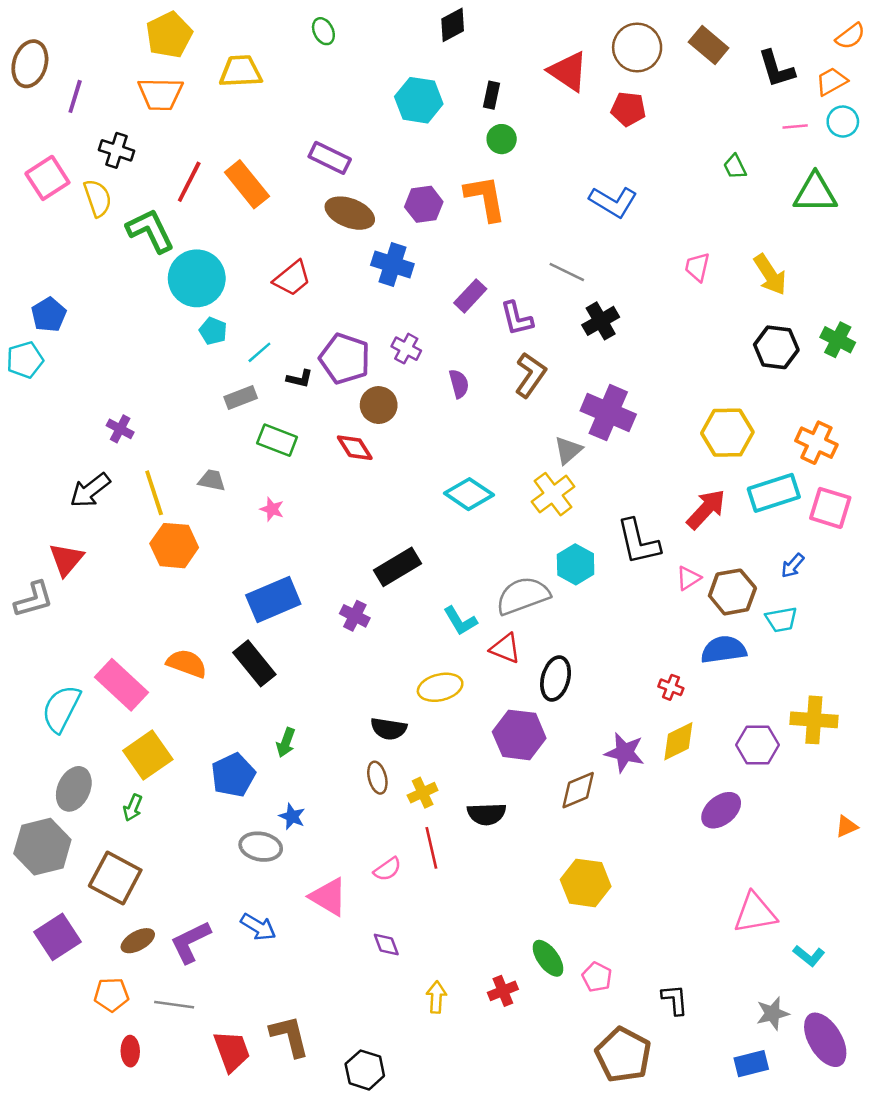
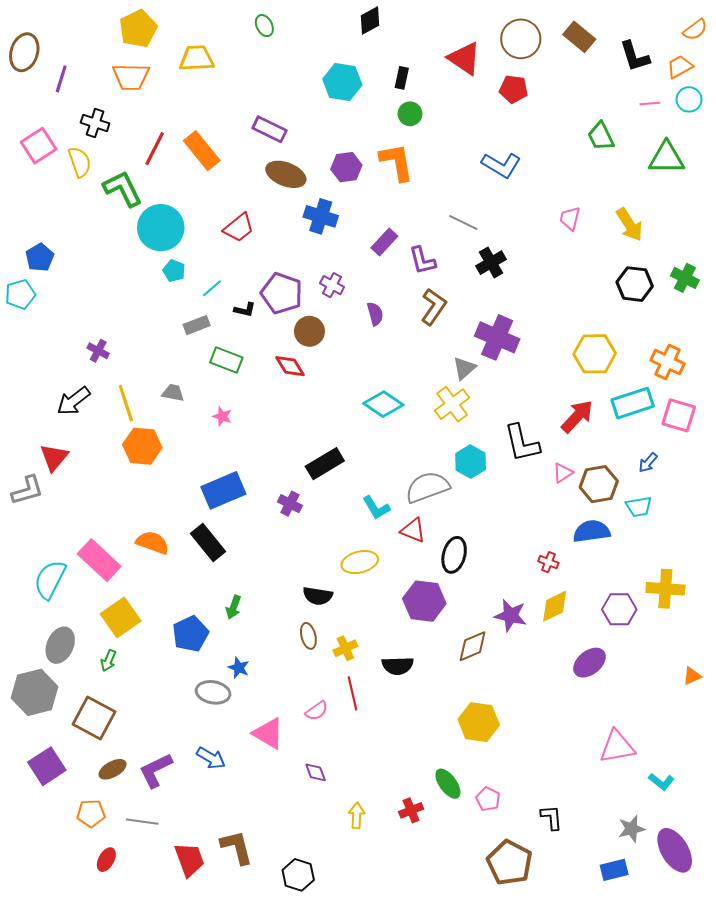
green trapezoid: (735, 167) -> (601, 136), size x1.4
red ellipse: (130, 1051) -> (106, 860), turned 30

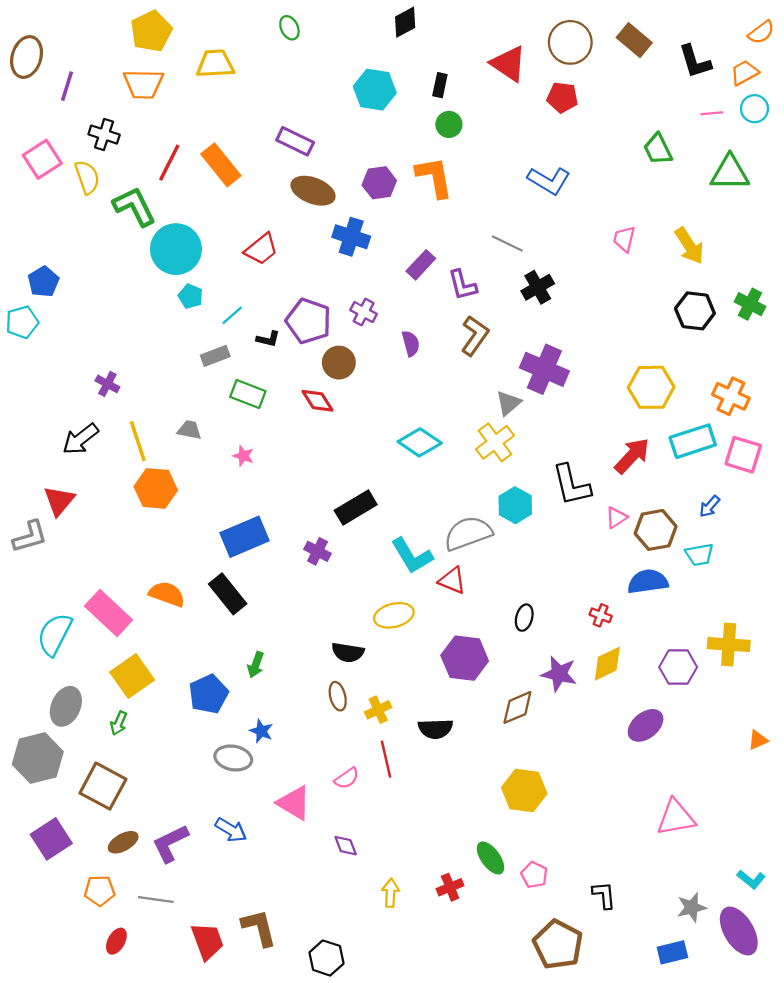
cyan L-shape: (376, 508) -> (412, 556), size x1.4
black ellipse: (454, 555) -> (524, 618), moved, size x0.7
cyan L-shape: (661, 782) -> (751, 879), moved

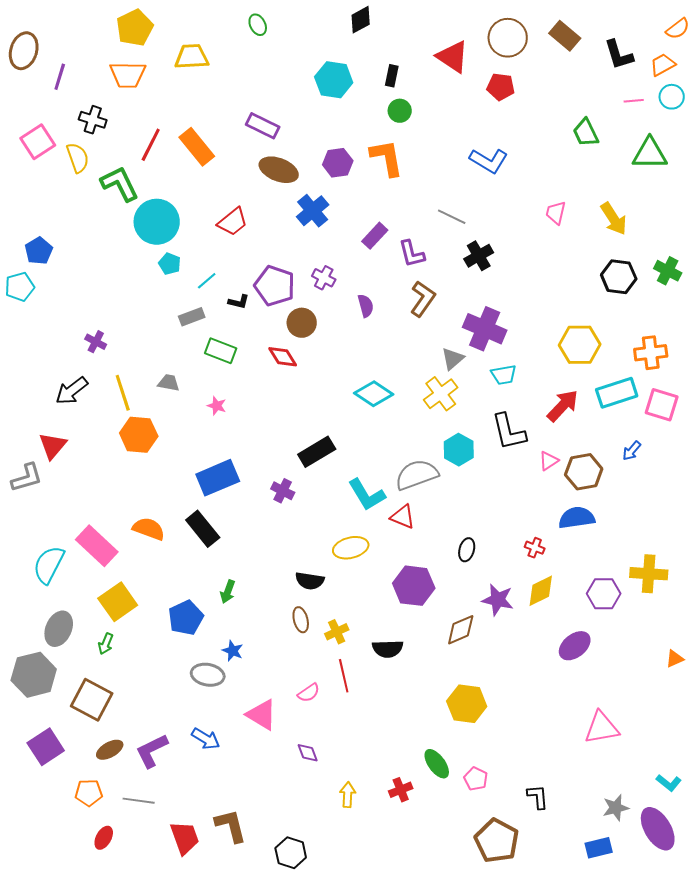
blue cross: (351, 237) -> (313, 211), turned 32
orange cross: (731, 396) -> (651, 353), turned -32
cyan trapezoid: (699, 555) -> (504, 375), moved

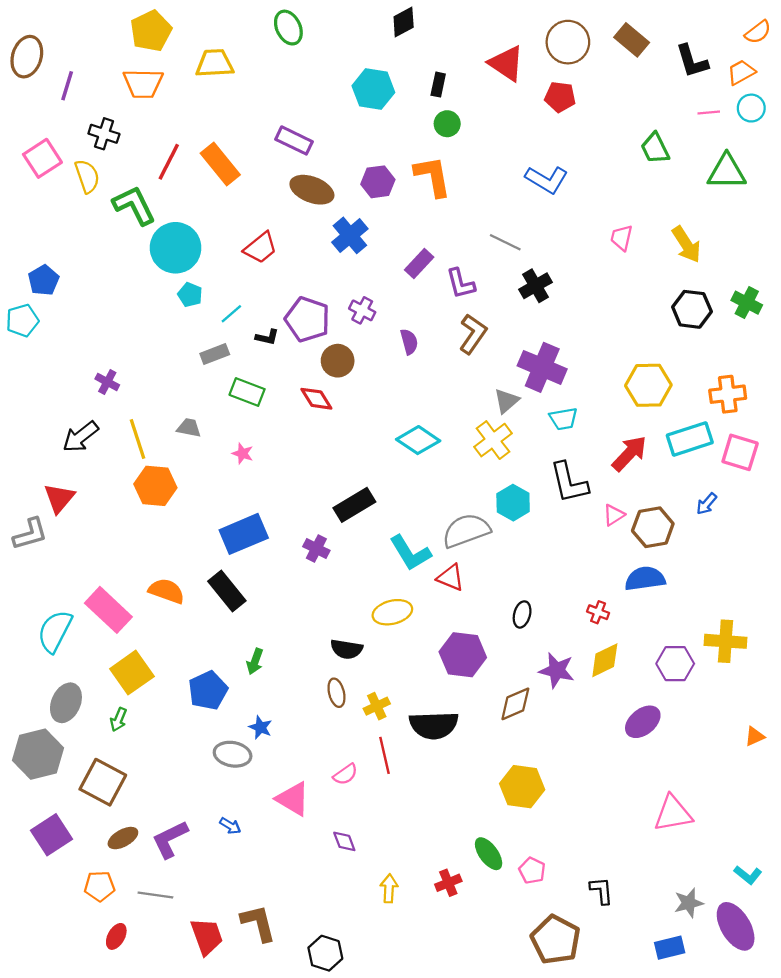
green ellipse: (258, 25) -> (288, 28), size x1.4
black semicircle: (388, 649) -> (434, 725), size x1.4
blue arrow: (206, 739) -> (230, 826), size x0.7

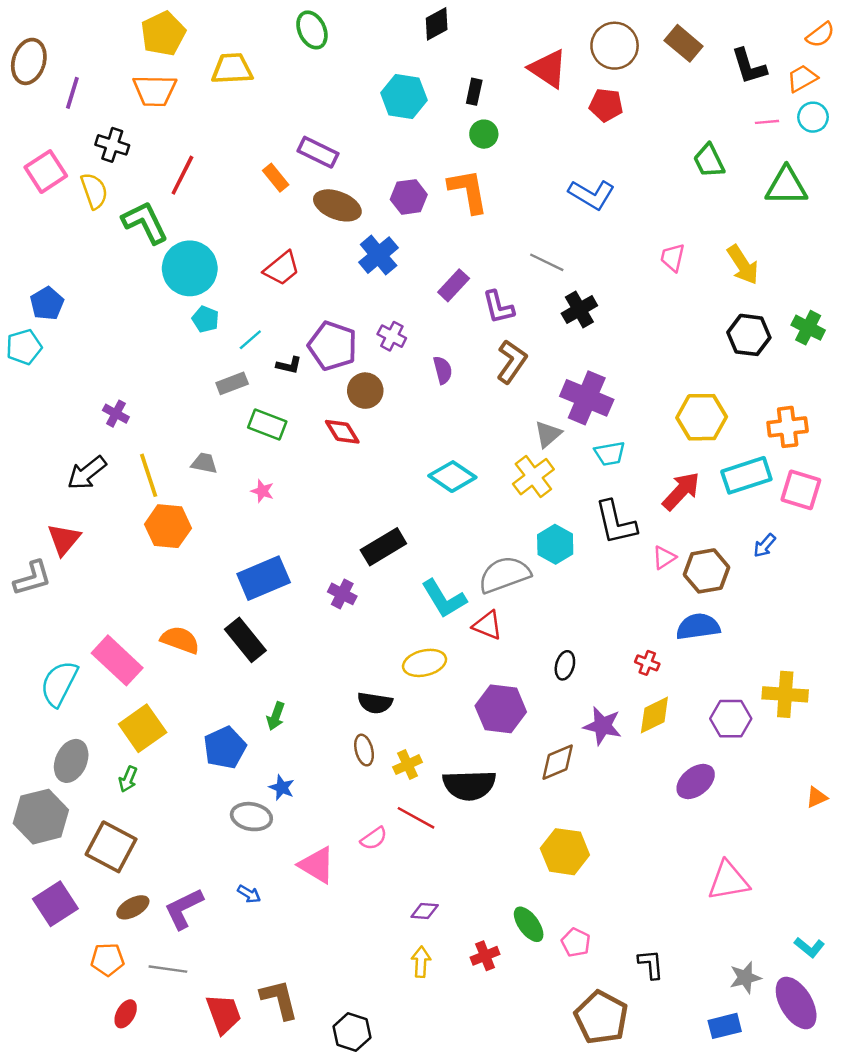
orange rectangle: (220, 164) -> (276, 178), moved, size x0.6
red line: (385, 755) -> (416, 818), turned -48
purple diamond: (344, 841) -> (425, 911), moved, turned -65

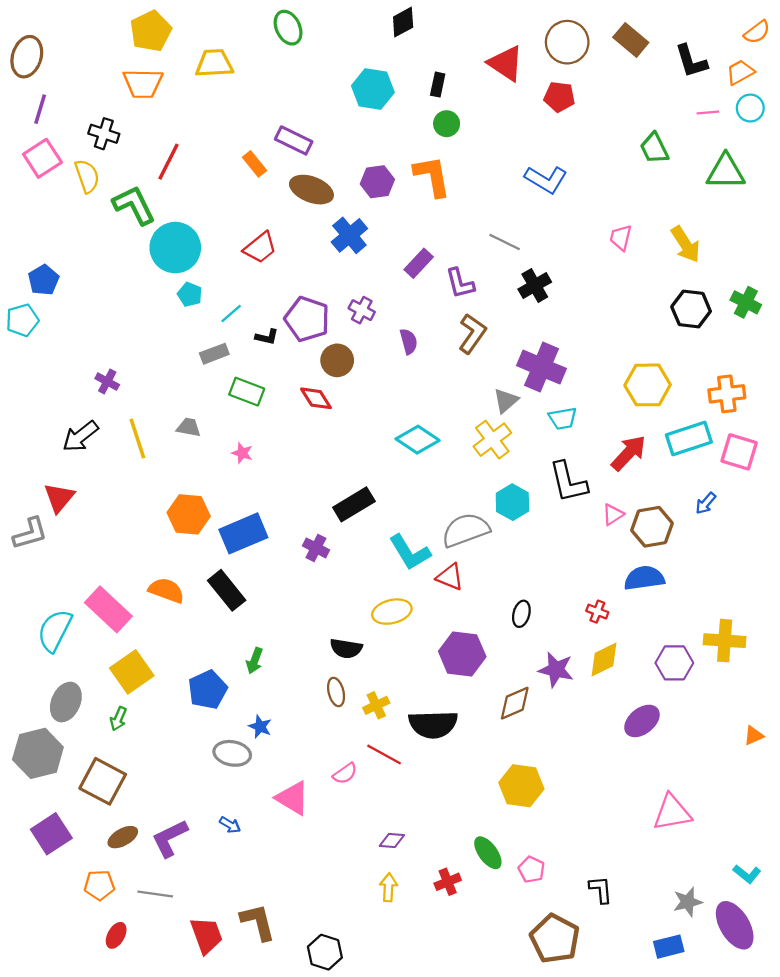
purple line: (72, 93) -> (40, 109), moved
orange hexagon: (168, 526) -> (189, 514), moved

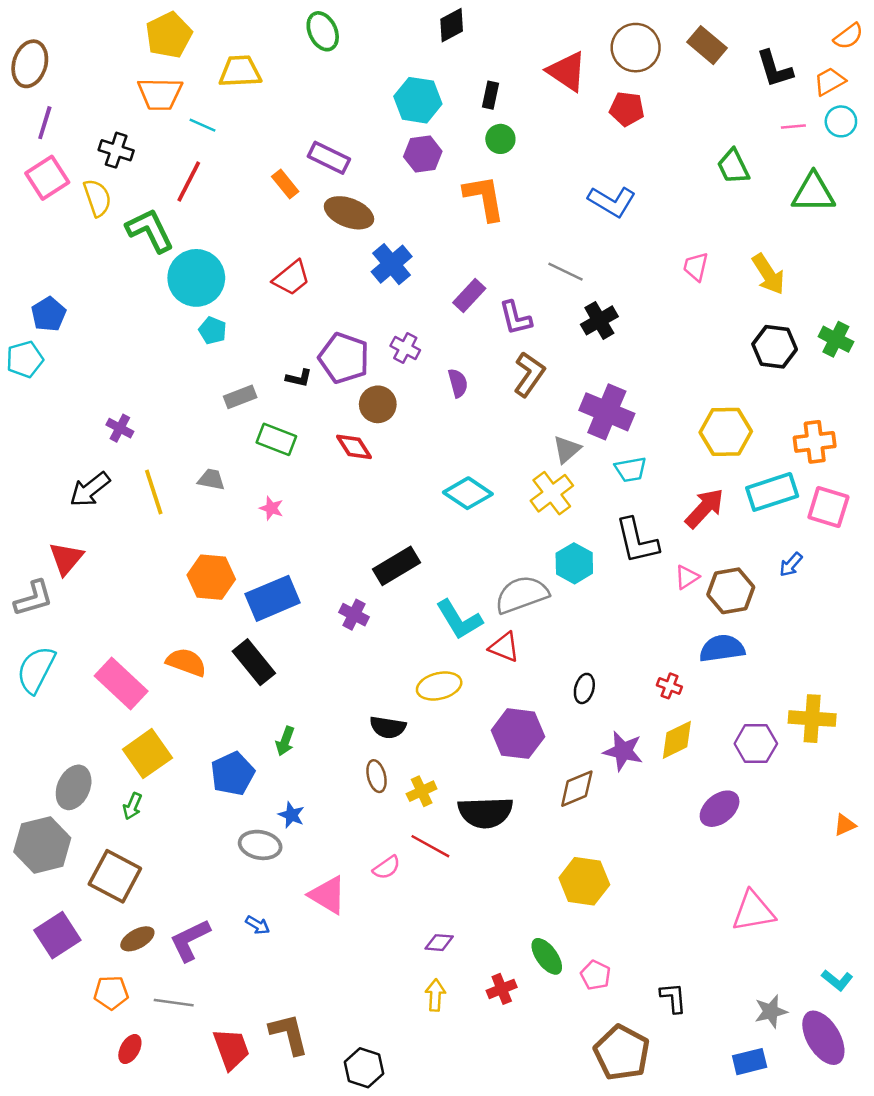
purple hexagon: (377, 182) -> (423, 154), moved
cyan line: (231, 313) -> (203, 125), moved, turned 65
cyan semicircle: (55, 631) -> (36, 670), moved

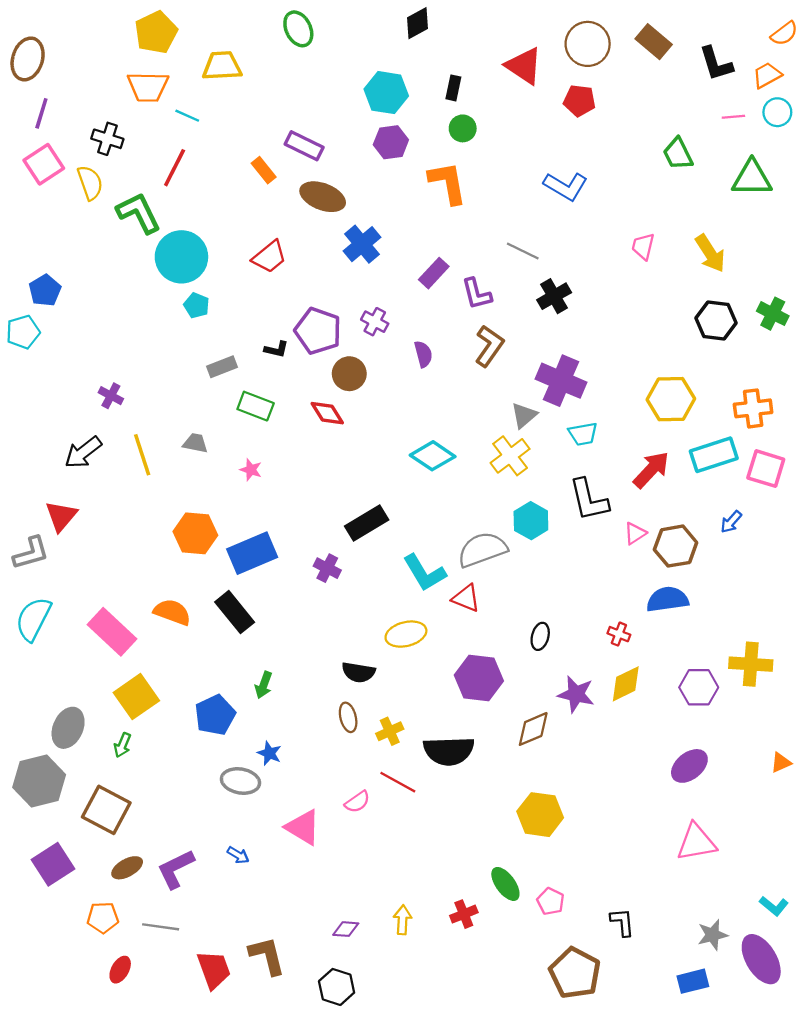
purple ellipse: (720, 809) -> (689, 766), moved
purple diamond: (439, 943) -> (346, 929), moved

